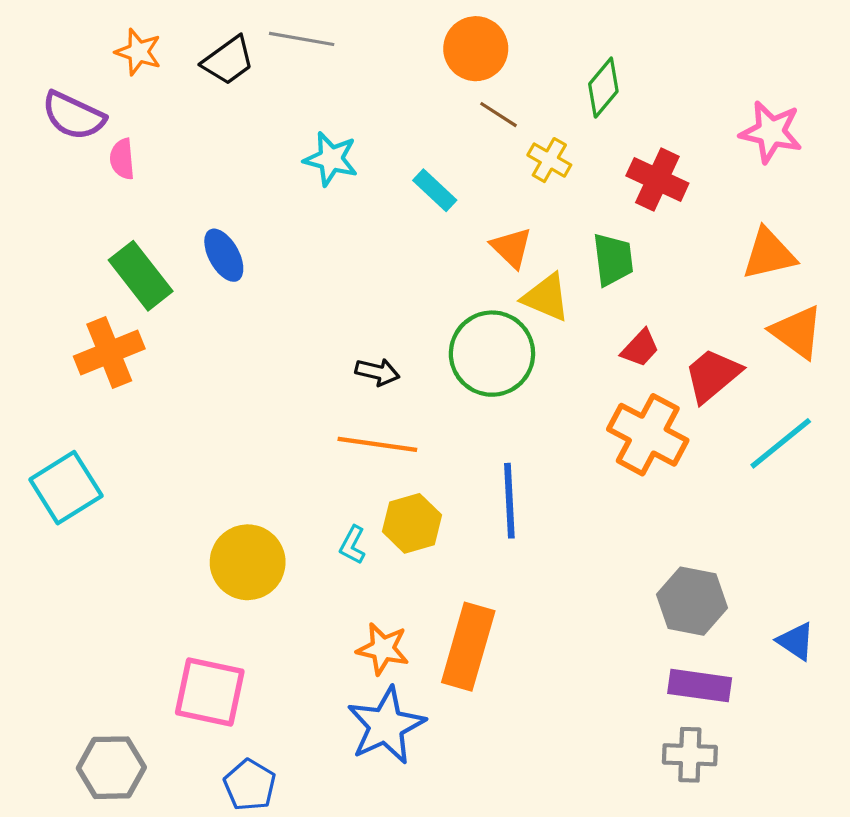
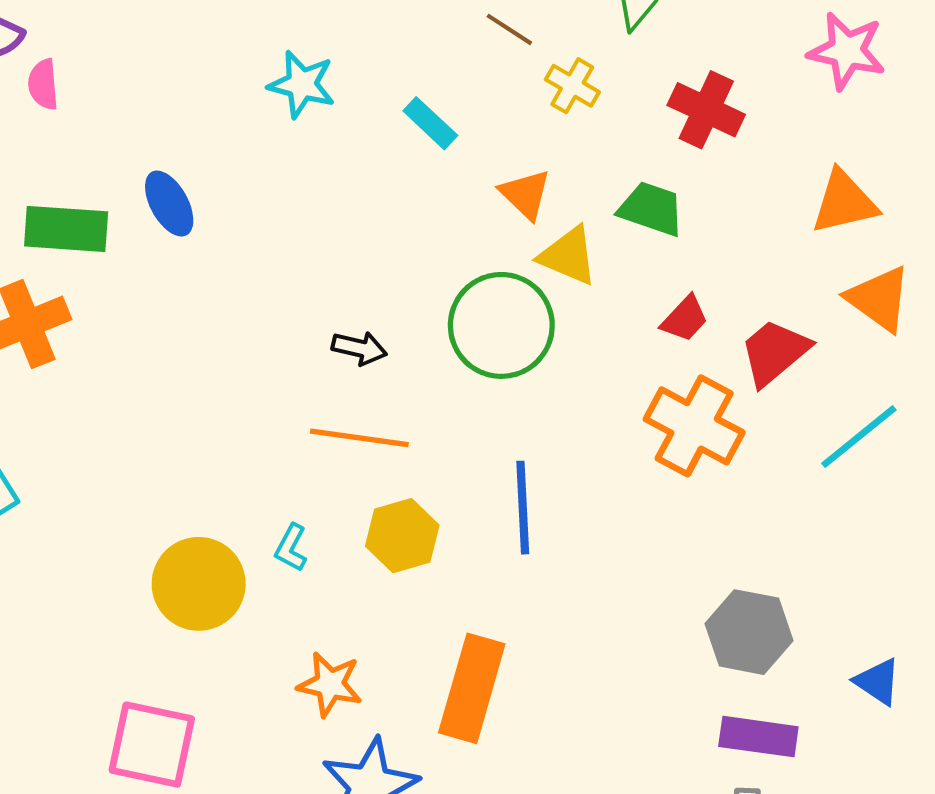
green trapezoid: (613, 260) -> (651, 209), turned -64
green rectangle: (141, 276) -> (66, 229), turned -48
cyan L-shape: (352, 545) -> (291, 548), moved
orange star: (383, 649) -> (330, 684), moved

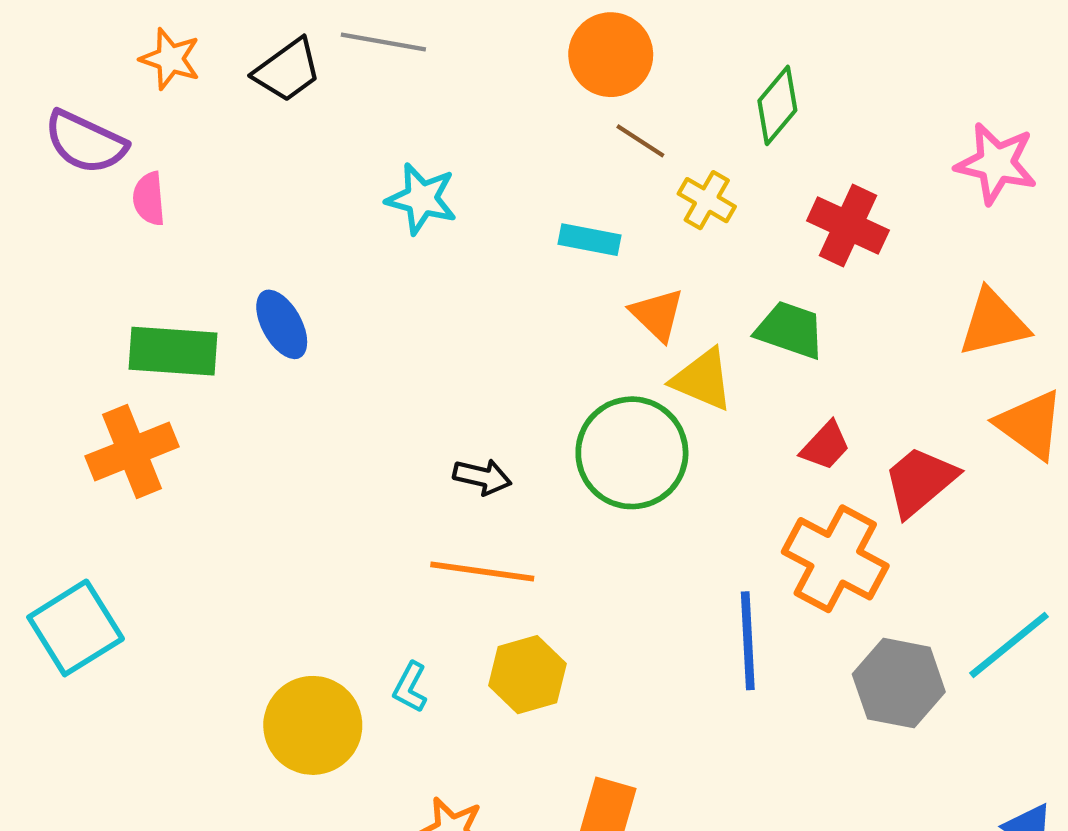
cyan rectangle: (430, 123) -> (590, 240), moved, turned -32
cyan line: (859, 437) -> (1009, 645), moved
blue line: (523, 508) -> (748, 641), moved
gray hexagon: (749, 632) -> (899, 683), moved

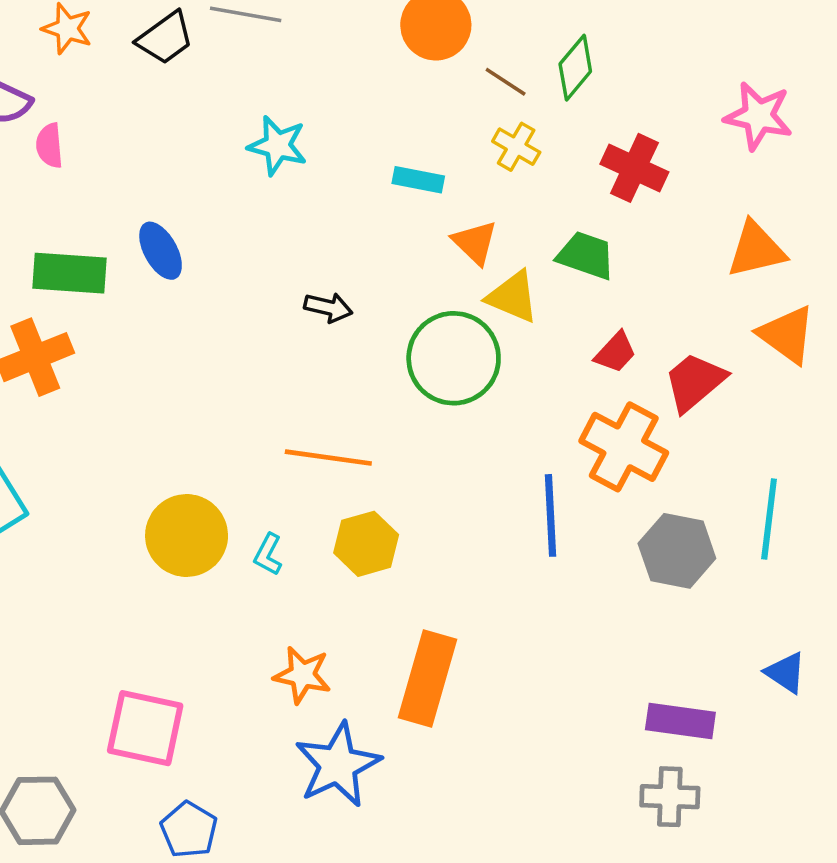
brown line: (640, 141) -> (506, 82), moved
black arrow: (482, 477) -> (328, 307), moved
cyan line: (1009, 645) -> (769, 519), turned -44
yellow circle: (313, 725) -> (187, 536), moved

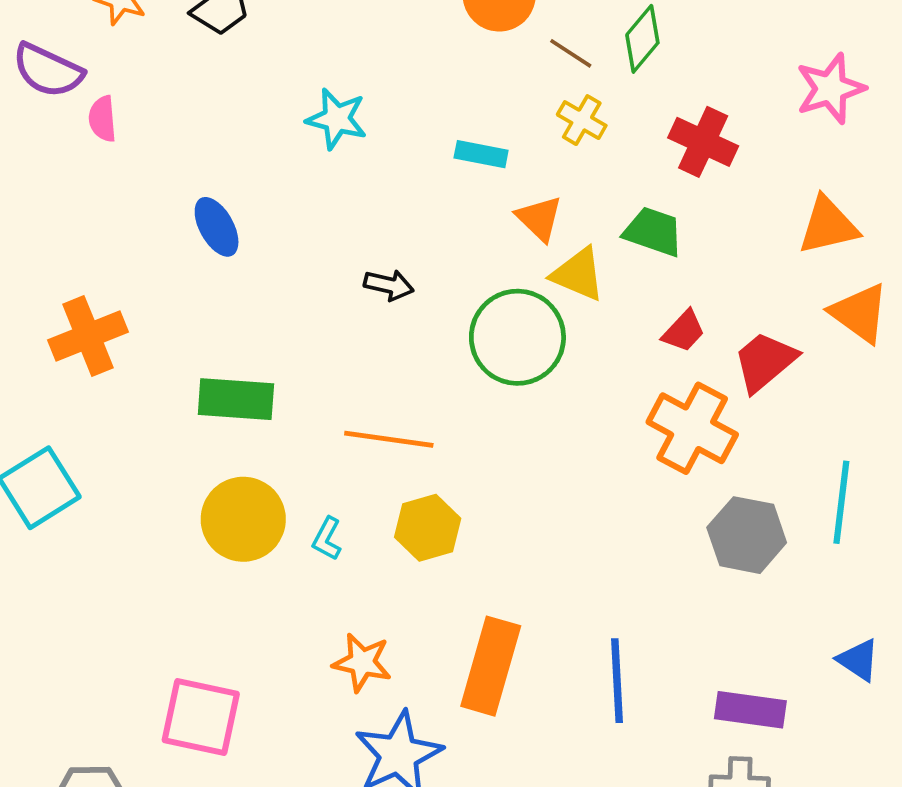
pink star: (758, 116) -> (830, 89), turned -30
green rectangle: (70, 273) -> (236, 399), moved
blue line: (550, 515) -> (617, 681), moved

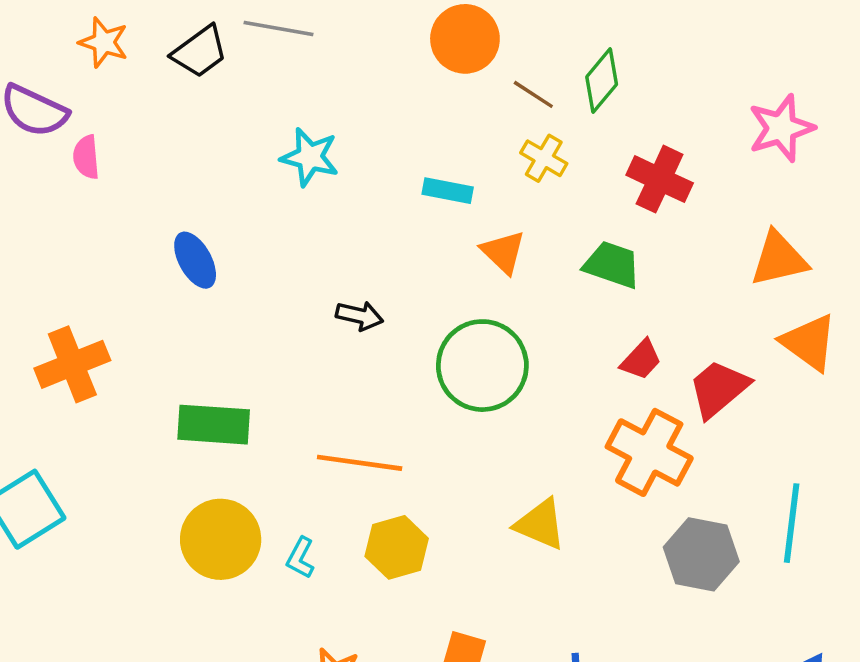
yellow triangle: (578, 274) -> (540, 524), moved

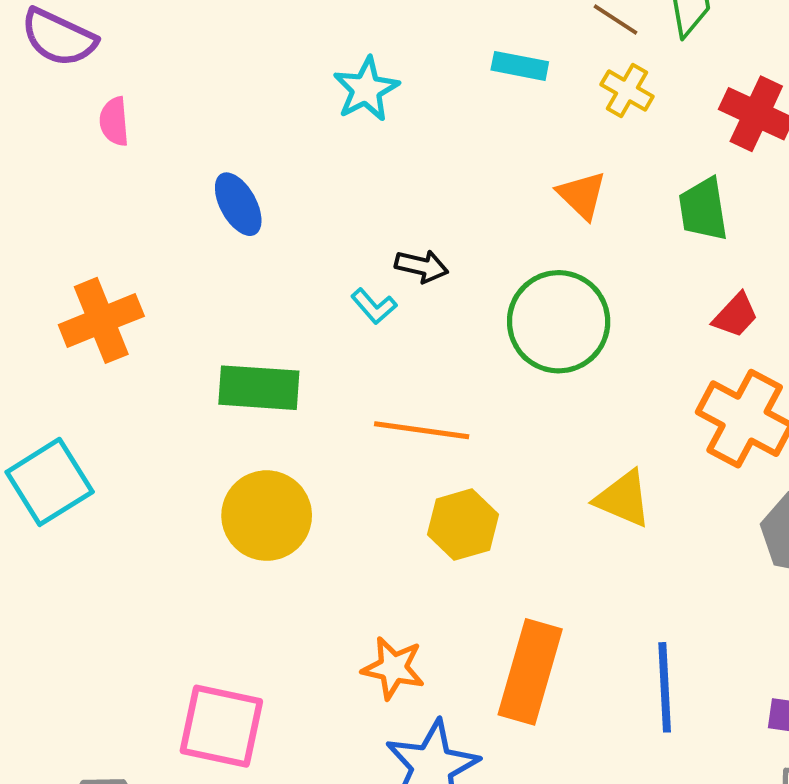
pink semicircle: (86, 157) -> (114, 122), moved
cyan star: (310, 157) -> (366, 89), turned 30
cyan rectangle: (448, 191) -> (520, 66), moved
green trapezoid: (612, 265) -> (703, 209), turned -118
cyan L-shape: (301, 558) -> (374, 306), moved, turned -69

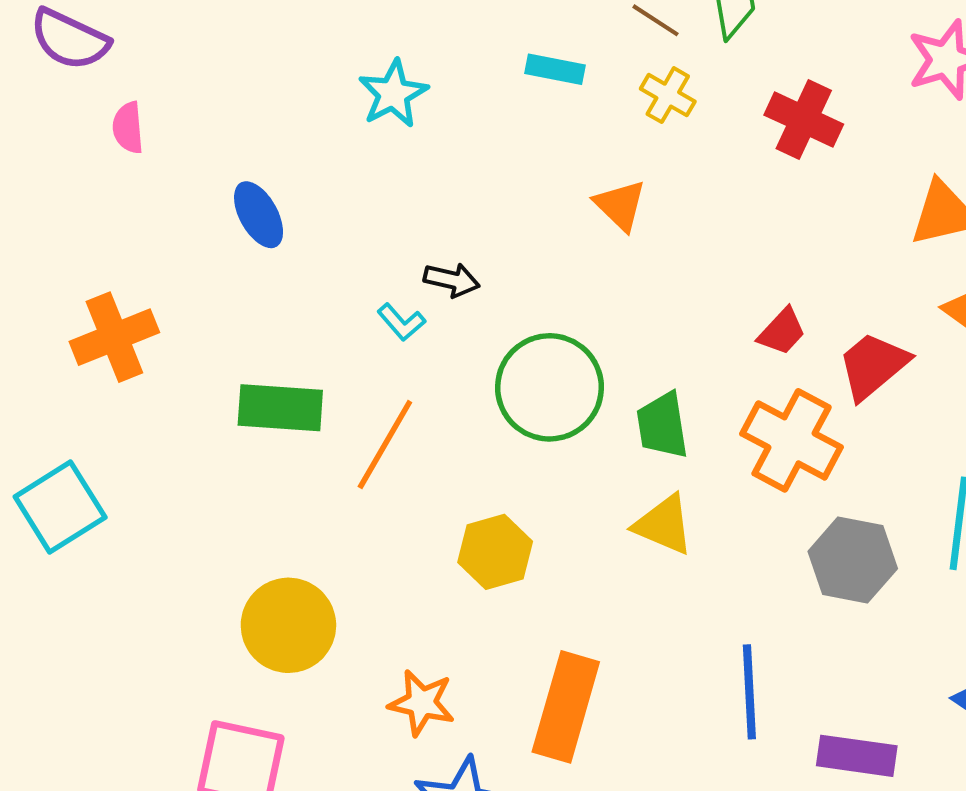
green trapezoid: (703, 209) -> (662, 425), moved
green circle: (559, 322) -> (549, 387), moved
orange line: (422, 430) -> (385, 444), moved, turned -68
yellow circle: (267, 516) -> (288, 625), moved
blue line: (665, 687) -> (749, 692), moved

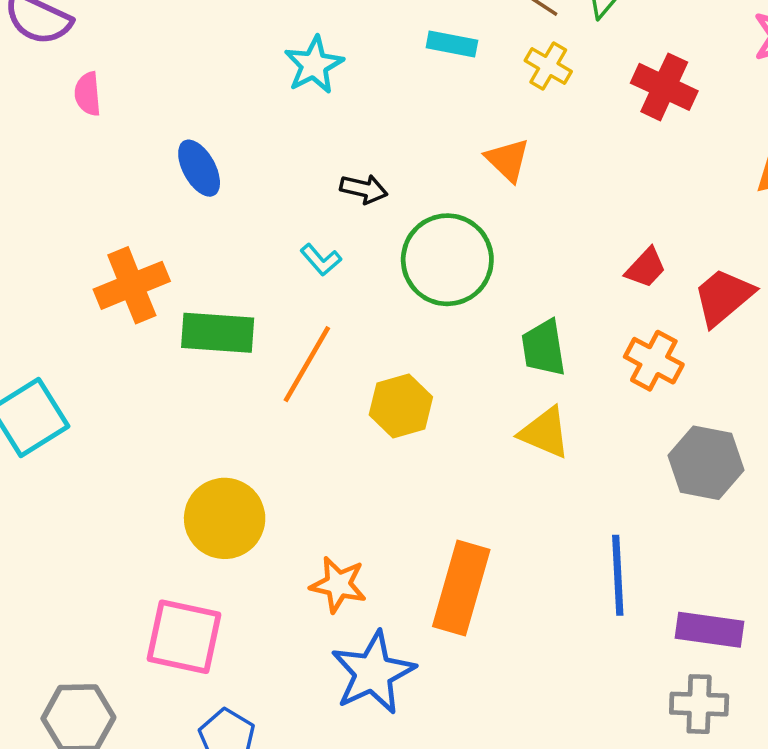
black arrow: (452, 280) -> (364, 189), moved
orange cross: (114, 337) -> (132, 285), moved
green circle: (549, 387) -> (447, 260), moved
orange cross: (792, 440) -> (654, 361), size x0.7
yellow hexagon: (495, 552) -> (401, 406), moved

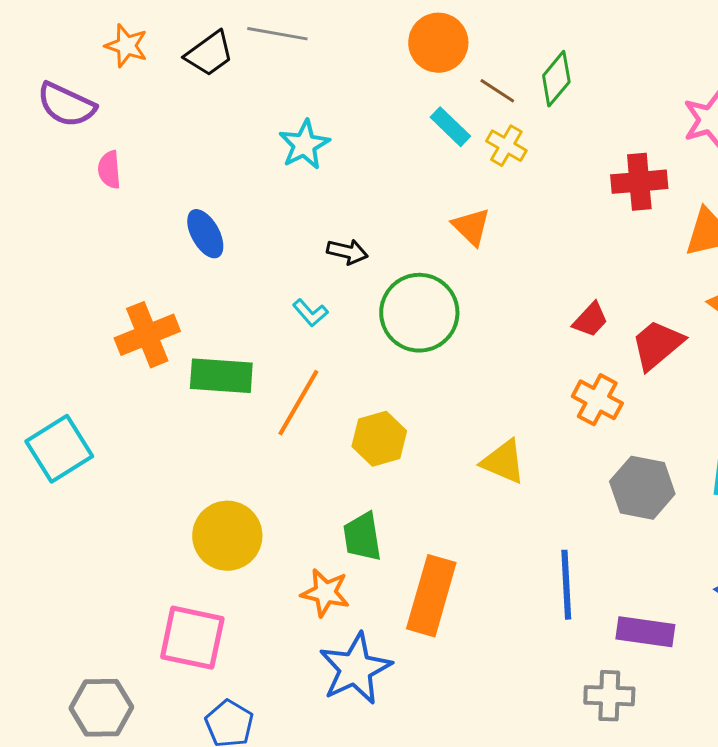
cyan rectangle: (452, 44) -> (450, 127), moved, turned 33
red cross: (664, 87) -> (639, 182), moved, turned -30
green trapezoid: (544, 348) -> (362, 537), moved
gray cross: (699, 704) -> (609, 696), moved

